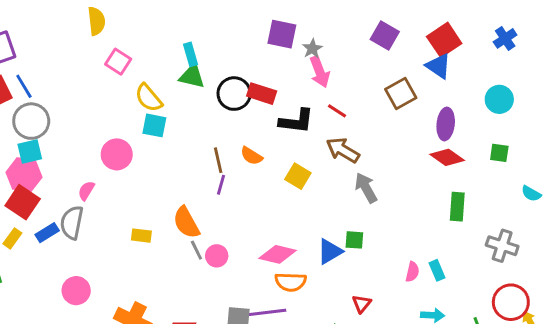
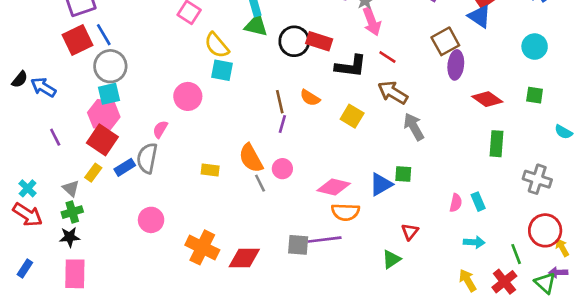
purple ellipse: (446, 124) -> (456, 65), moved
pink circle: (217, 256) -> (282, 169), moved

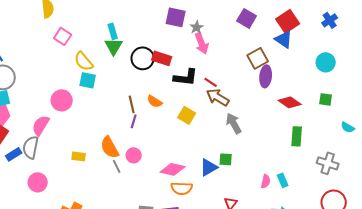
green triangle: (256, 26) -> (114, 46), turned 48
red line: (387, 57) -> (211, 82), moved
pink semicircle: (160, 129) -> (41, 125), size x1.5
pink circle: (151, 220) -> (38, 182), moved

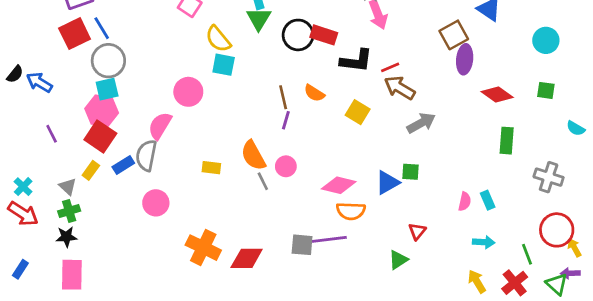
red line: (211, 82) -> (390, 67), turned -56
gray arrow: (234, 123) -> (421, 123), turned 90

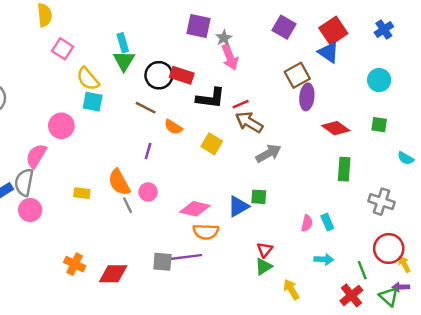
brown line: (283, 97) -> (146, 108), moved, turned -50
pink circle: (156, 203) -> (30, 210), moved
orange cross: (203, 248) -> (75, 264), size x0.7
green triangle: (398, 260) -> (264, 267), moved
yellow arrow: (477, 281) -> (291, 289), moved

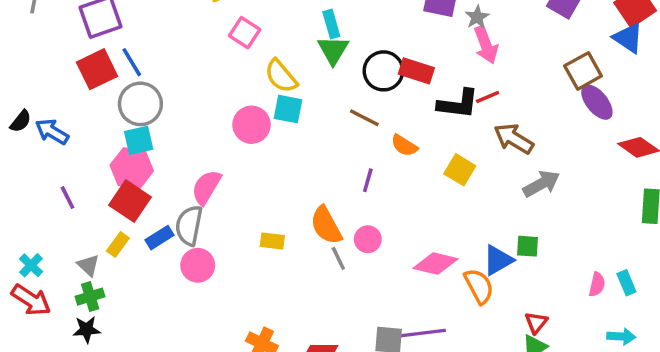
purple ellipse: (307, 97) -> (597, 102), turned -45
red line: (241, 104) -> (488, 97), moved
pink circle: (61, 126) -> (252, 125), moved
orange semicircle: (206, 232) -> (479, 286), moved, turned -120

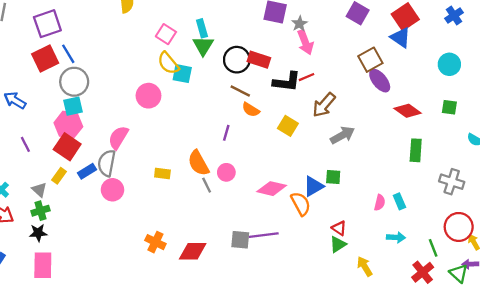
pink square: (245, 33) -> (166, 34), moved
cyan square: (288, 109) -> (182, 74), moved
brown line: (364, 118) -> (240, 91), moved
brown arrow: (514, 139) -> (324, 105), turned -80
red triangle: (536, 323) -> (339, 228), turned -35

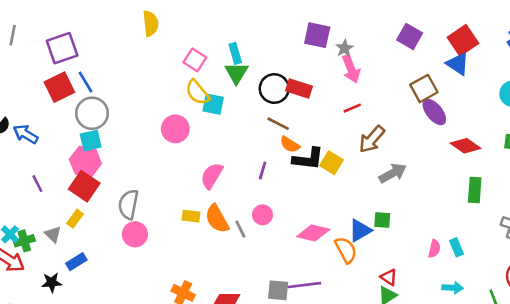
black L-shape: (287, 82) -> (308, 159), moved
pink semicircle: (118, 137) -> (212, 176), moved
orange semicircle: (198, 163) -> (217, 219), moved
blue rectangle: (87, 171) -> (76, 262), moved
green cross: (40, 211) -> (24, 241), moved

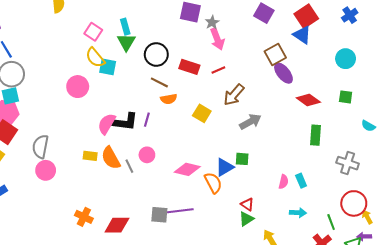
red rectangle: (299, 89) -> (189, 67), moved
orange semicircle: (290, 144) -> (169, 99), turned -42
black L-shape: (308, 159) -> (125, 122), moved

